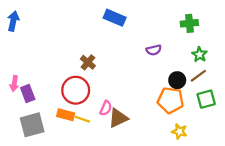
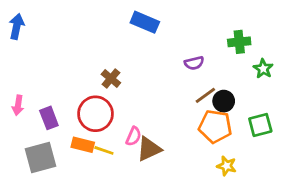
green cross: (189, 23) -> (239, 42), moved
green star: (199, 55) -> (263, 69), moved
brown line: (198, 76) -> (205, 95), moved
purple rectangle: (28, 94) -> (49, 118), moved

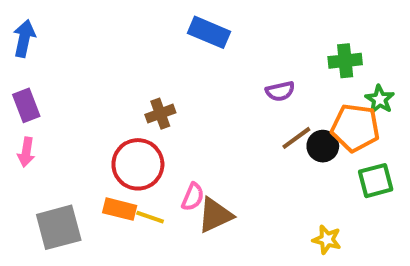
brown cross: (111, 79) -> (160, 114), turned 30
purple rectangle: (49, 118) -> (26, 105), moved
orange pentagon: (215, 126) -> (355, 128), moved

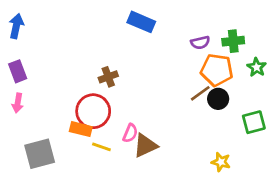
purple semicircle: (280, 91) -> (200, 43), moved
orange pentagon: (355, 128) -> (217, 70), moved
orange rectangle: (120, 209) -> (81, 129), moved

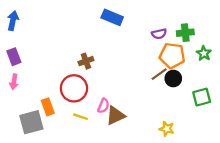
orange rectangle: (81, 129) -> (48, 107), moved, turned 56
yellow star: (221, 162) -> (167, 129), moved

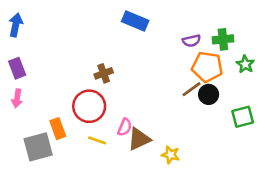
yellow star: (167, 129) -> (171, 155), moved

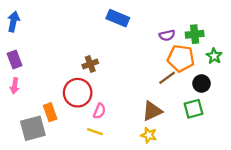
black circle: (209, 94) -> (201, 84), moved
green square: (243, 117) -> (193, 109), moved
pink semicircle: (125, 127) -> (99, 111), moved
brown triangle: (139, 139) -> (152, 111), moved
yellow line: (97, 140) -> (95, 132), moved

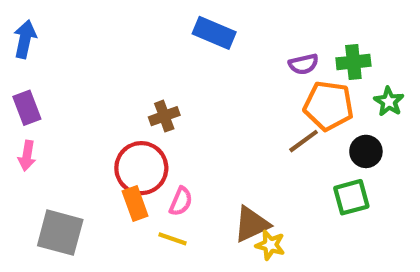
brown triangle: (152, 111) -> (252, 224), moved
orange rectangle: (50, 112) -> (135, 203), moved
gray square: (33, 128) -> (60, 233), turned 30

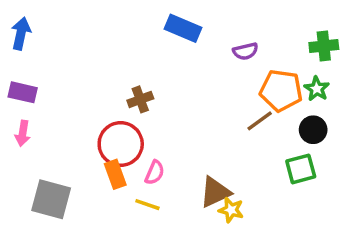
green cross: (353, 62) -> (324, 46), moved
purple semicircle: (304, 64) -> (245, 51), moved
green star: (389, 102) -> (317, 89), moved
purple rectangle: (27, 108) -> (23, 92), turned -56

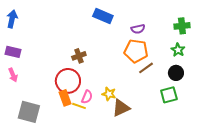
orange pentagon: (281, 91) -> (136, 51), moved
pink arrow: (23, 133) -> (13, 75), turned -32
yellow line: (147, 205) -> (79, 106), moved
yellow star: (231, 210) -> (109, 94), moved

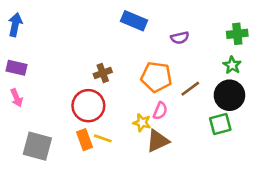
orange pentagon: (136, 51) -> (156, 77), moved
black circle: (176, 73) -> (229, 95), size x1.5
pink semicircle: (87, 97) -> (160, 111), moved
orange rectangle: (65, 98) -> (84, 140), moved

